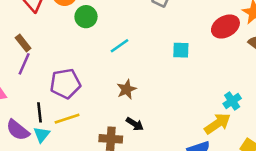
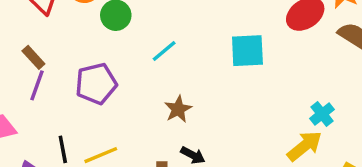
cyan square: (181, 50) -> (247, 51), size x1.5
purple pentagon: (65, 84) -> (96, 84), moved

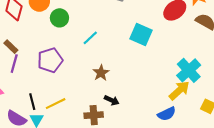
cyan square: (247, 51) -> (141, 35), turned 30
cyan cross: (322, 114) -> (189, 70), size x1.6

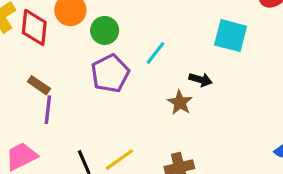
purple pentagon: (50, 60) -> (110, 73), moved
black arrow: (112, 100) -> (200, 80), moved

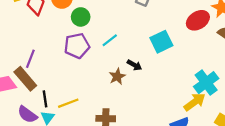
cyan square: (231, 36) -> (161, 42), turned 35
brown rectangle: (39, 85) -> (25, 79), moved, size x1.6

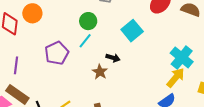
green circle: (81, 17) -> (88, 21), moved
purple line: (30, 59) -> (16, 65), moved

